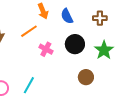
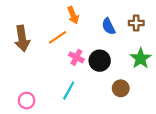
blue semicircle: (67, 16) -> (109, 26), moved
black circle: (75, 44) -> (100, 61), moved
cyan line: (29, 85) -> (69, 91), moved

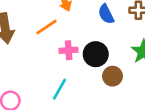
pink cross: (76, 57) -> (69, 50), turned -32
brown circle: (121, 88) -> (113, 76), moved

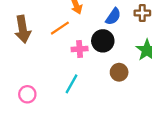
blue semicircle: (106, 14) -> (113, 16), turned -120
black circle: (96, 54) -> (103, 41), moved

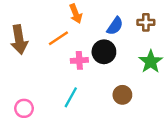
brown circle: (119, 72) -> (122, 95), moved

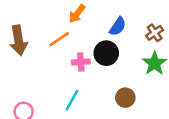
orange arrow: (76, 14) -> (77, 14), turned 60
brown cross: (146, 22) -> (155, 33), moved, turned -35

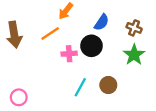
brown cross: (155, 33) -> (134, 28), turned -32
cyan line: (72, 100) -> (80, 87), moved

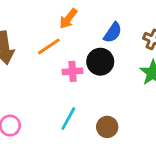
brown circle: (108, 85) -> (107, 127), moved
cyan line: (80, 87) -> (68, 119), moved

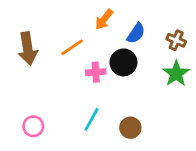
orange arrow: (68, 19) -> (104, 19), moved

